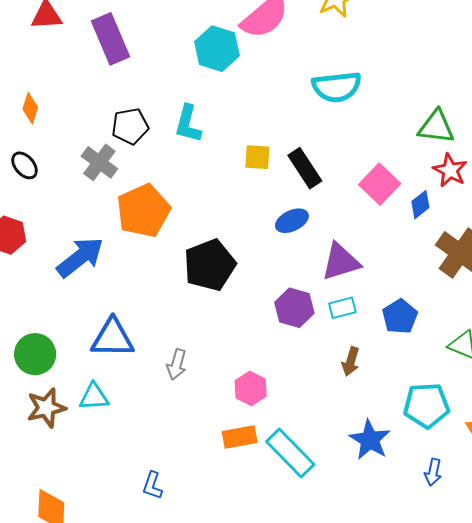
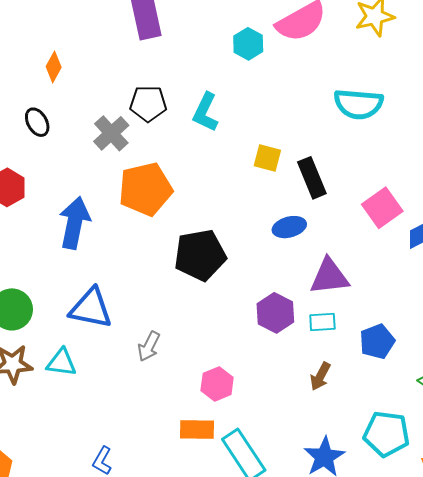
cyan hexagon: (217, 49) -> (248, 44), size x0.7
blue arrow: (80, 257) -> (75, 223), turned -51

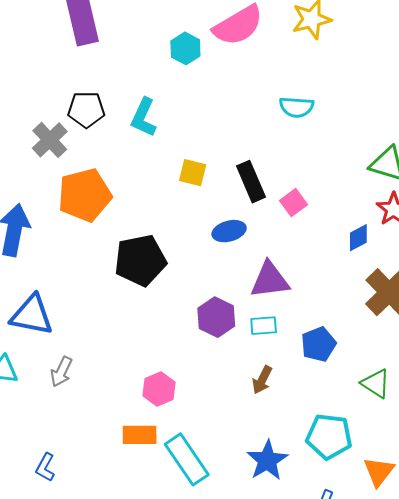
cyan semicircle: (358, 104) -> (297, 107), size x0.7
yellow square: (267, 158) -> (193, 173), moved
pink square: (382, 208) -> (294, 203), moved, size x0.7
gray arrow: (149, 346) -> (61, 372), moved

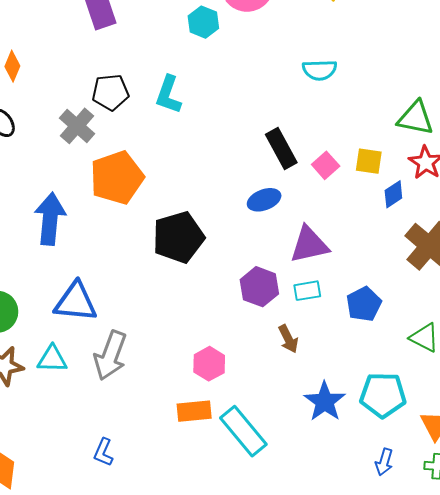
yellow square: (193, 173) -> (369, 161), moved
gray arrow: (61, 372) -> (110, 356), size x1.6
brown arrow: (262, 380) -> (288, 339), moved, turned -48
blue star: (267, 460) -> (325, 402), moved

